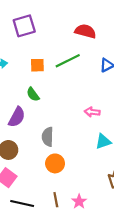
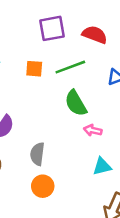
purple square: (24, 26) -> (52, 28), moved
green semicircle: (33, 94) -> (76, 103), moved, size x1.5

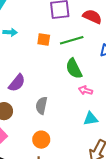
orange circle: (43, 186) -> (41, 140), moved

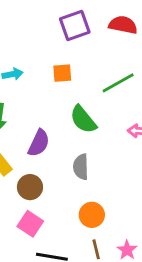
green line: (72, 40) -> (118, 83), moved
green semicircle: (74, 69) -> (83, 120), moved

